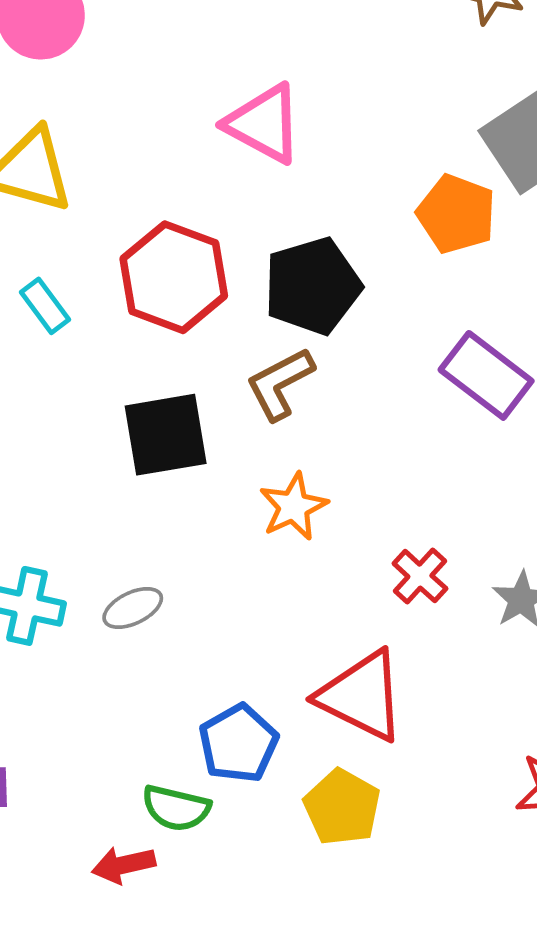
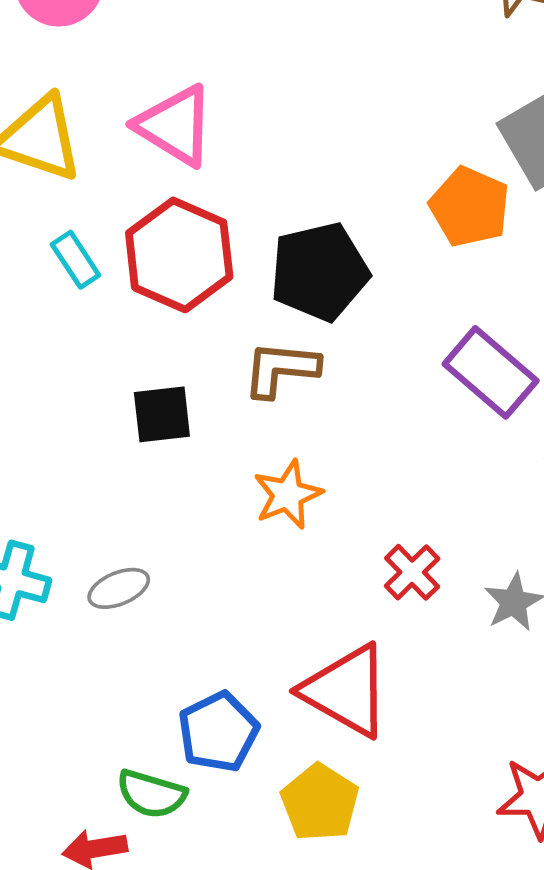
pink triangle: (264, 124) -> (175, 126), moved
cyan rectangle: (45, 306) -> (75, 260), moved
brown L-shape: (280, 384) -> (281, 369), turned 30
black square: (166, 435) -> (162, 414), size x0.7

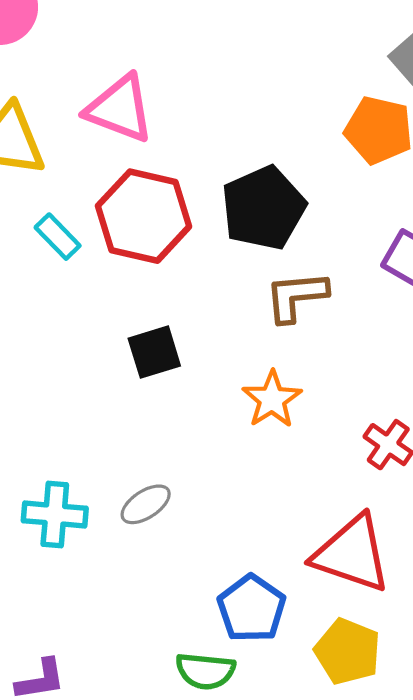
brown L-shape: (281, 369) -> (296, 296), moved

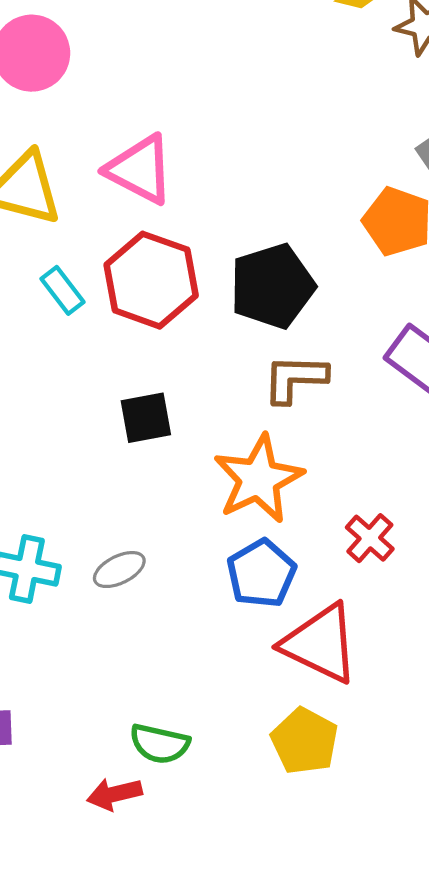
orange star: (272, 399) -> (258, 479), size x1.5
blue pentagon: (252, 608) -> (261, 573), moved

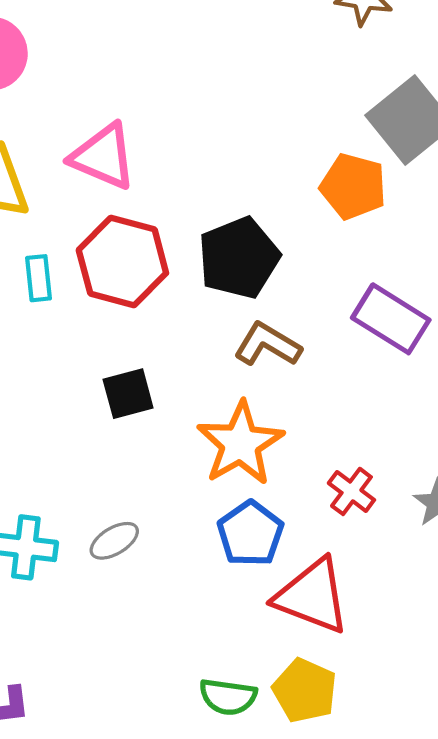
cyan rectangle: (63, 290) -> (38, 278), turned 36
brown L-shape: (295, 379) -> (268, 345), turned 34
green semicircle: (160, 744) -> (228, 697), moved

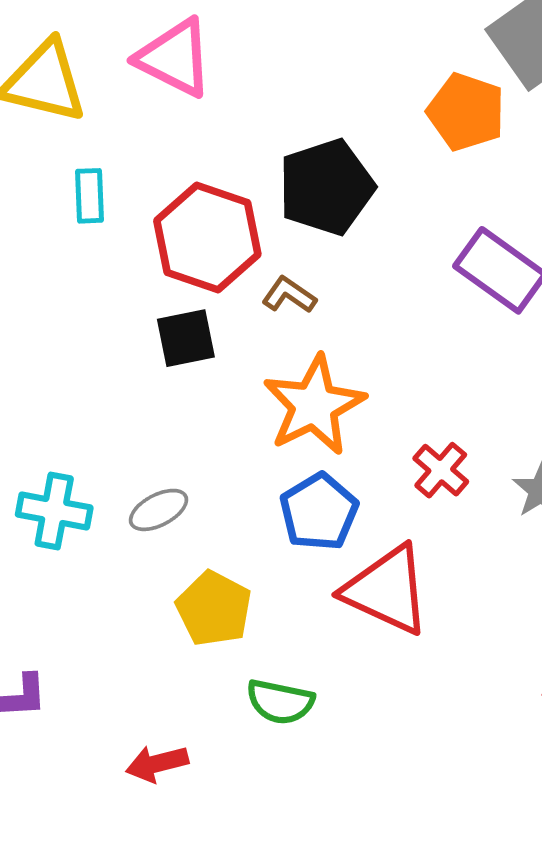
red hexagon: (122, 262) -> (207, 237), moved
brown L-shape: (268, 345) -> (289, 295), moved, size x0.7
yellow pentagon: (305, 691) -> (214, 609), moved

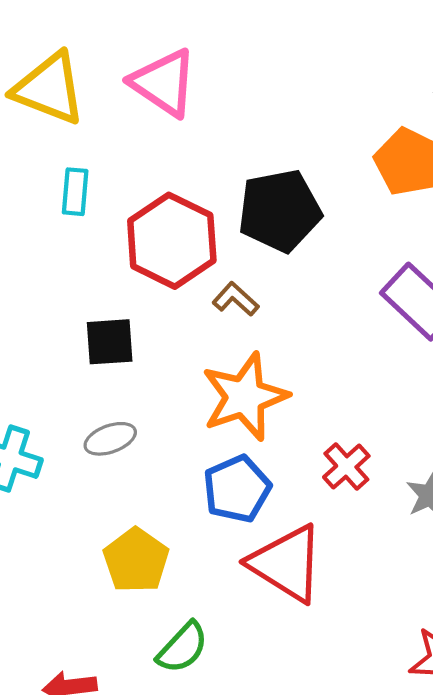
black square: (186, 338) -> (110, 342), moved
gray ellipse: (159, 510) -> (110, 439), moved
green semicircle: (280, 702) -> (183, 648), turned -66

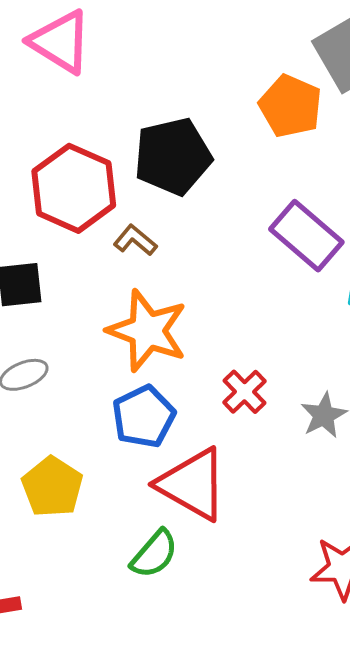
orange star: (245, 397) -> (147, 331), turned -30
green semicircle: (183, 648) -> (154, 554), moved

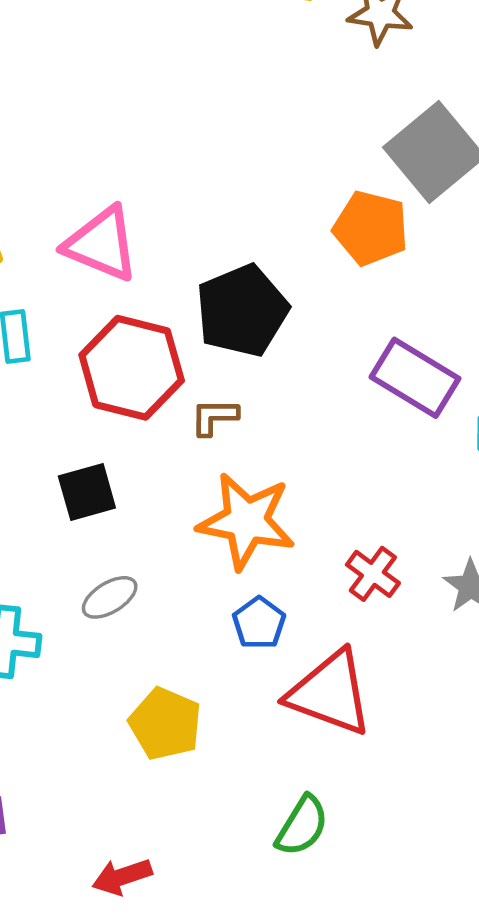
pink triangle: (60, 42) -> (102, 244), moved
brown L-shape: (135, 240) -> (214, 417), turned -30
blue pentagon: (144, 417) -> (259, 623), size x0.7
green semicircle: (154, 554) -> (302, 826), moved

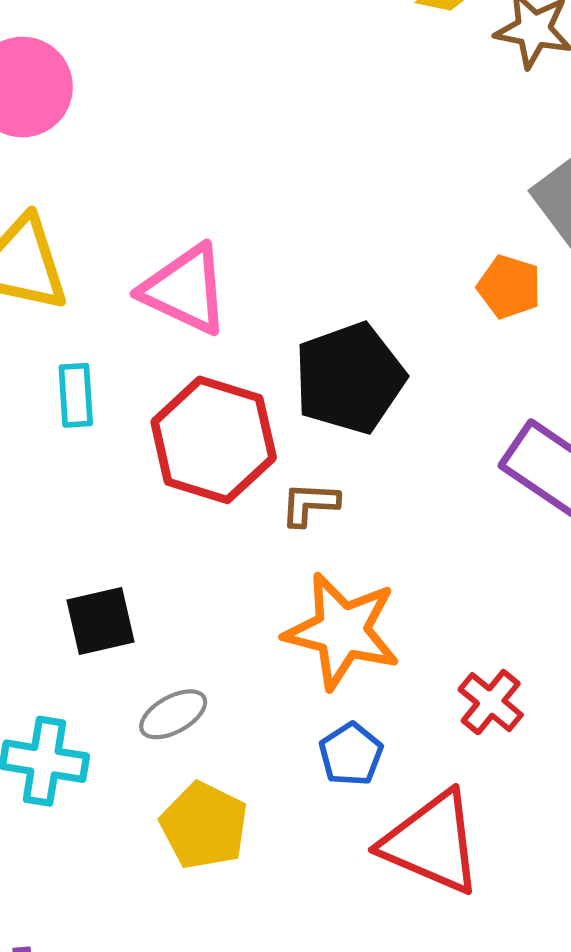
orange pentagon: (371, 228) -> (509, 287), size x0.7
black square: (87, 492) -> (100, 621), moved
yellow pentagon: (165, 724) -> (204, 826), moved

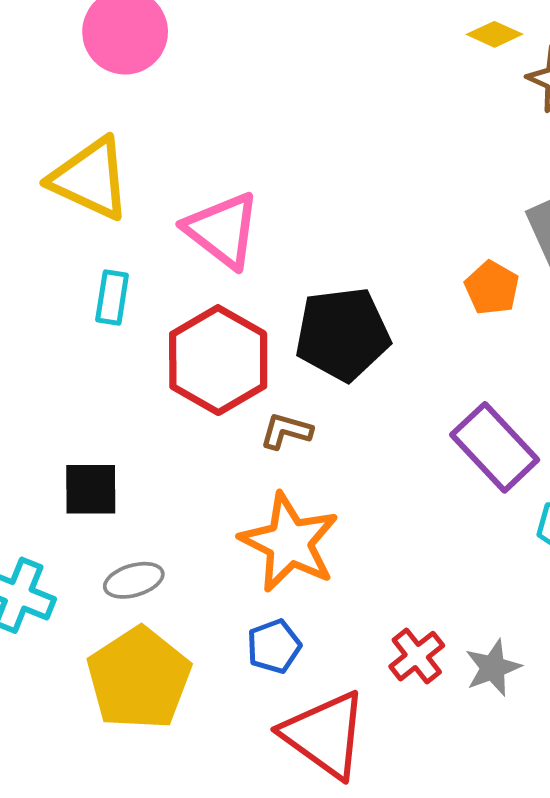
red cross: (491, 702) -> (417, 656), moved
yellow pentagon: (204, 826) -> (139, 678), size x1.4

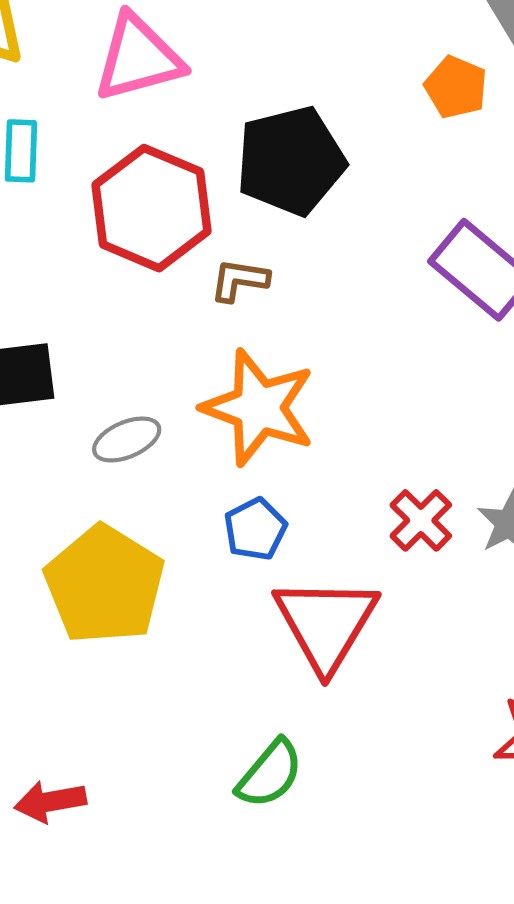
pink triangle: (222, 230) -> (138, 58), turned -46
gray ellipse: (134, 580) -> (127, 439), moved
red triangle: (325, 735) -> (326, 624), turned 32

